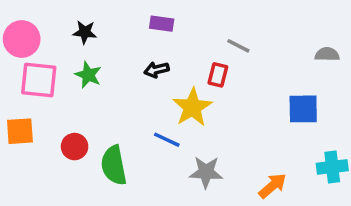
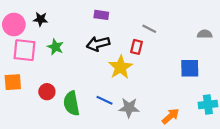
black star: (85, 32) -> (41, 19), moved
black arrow: (156, 70) -> (98, 44), size x1.5
blue line: (167, 140) -> (104, 100), moved

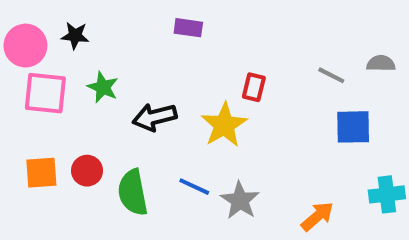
gray line: (149, 29) -> (331, 75), moved
black arrow: (98, 44) -> (155, 117), moved
orange square: (13, 82) -> (41, 173), moved
gray star: (129, 108) -> (240, 200), turned 30

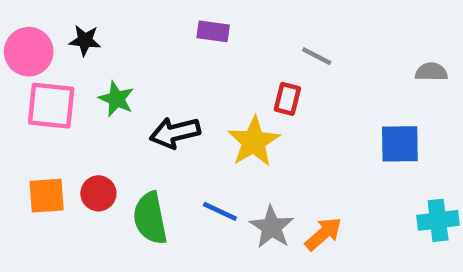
gray line: (331, 75) -> (317, 56), moved
orange arrow: (317, 216) -> (323, 234), moved

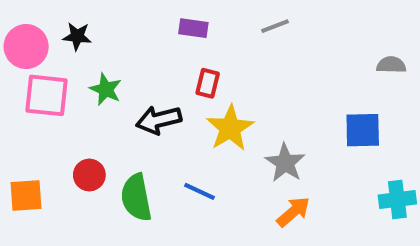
gray line: (317, 56) -> (275, 26), moved, turned -48
red rectangle: (287, 99) -> (208, 83), moved
orange square: (47, 196) -> (26, 195), moved
gray star: (272, 227) -> (285, 163), moved

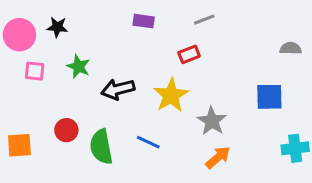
red rectangle: (208, 83) -> (189, 54), moved, turned 55
pink square: (46, 95) -> (35, 71), size x0.6

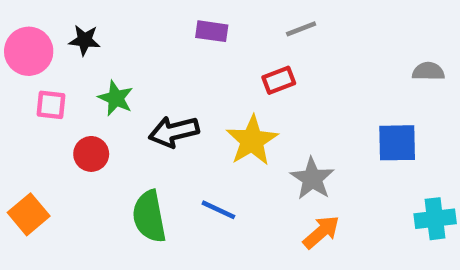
red circle: (66, 130) -> (91, 154), moved
orange square: (19, 145) -> (29, 214), turned -36

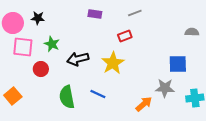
pink square: (51, 105) -> (23, 47), size x1.5
gray star: (312, 179) -> (165, 88), moved, turned -30

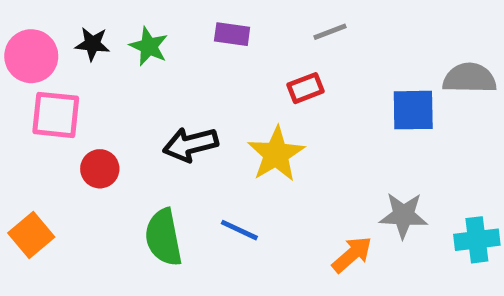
gray semicircle: (192, 32) -> (470, 78), size x1.5
green star: (52, 44) -> (149, 46), moved
blue square: (178, 64) -> (413, 110), moved

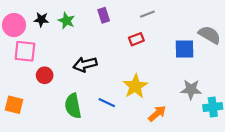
purple rectangle: (232, 34) -> (104, 15), turned 64
gray semicircle: (470, 78) -> (210, 35), turned 30
yellow star: (276, 154) -> (135, 86), moved
gray star: (403, 215) -> (191, 89), moved
orange square: (31, 235) -> (14, 105), turned -36

